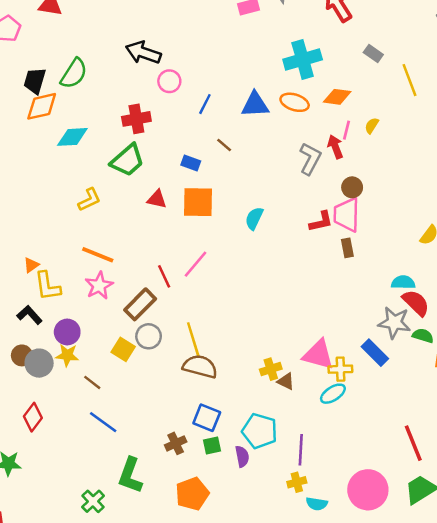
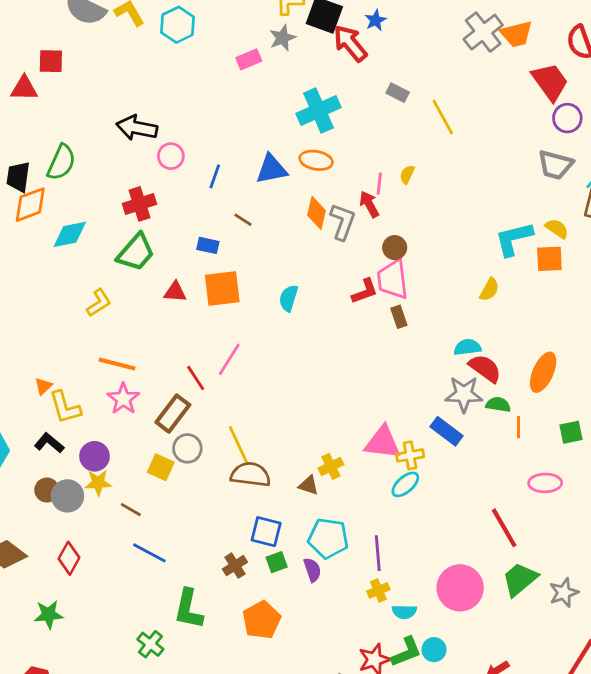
orange diamond: (337, 97) -> (316, 213), moved, turned -76
brown triangle: (286, 381) -> (308, 485), moved

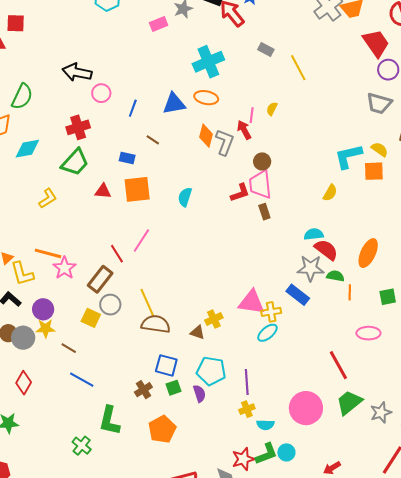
orange line: (117, 364) -> (48, 253), moved

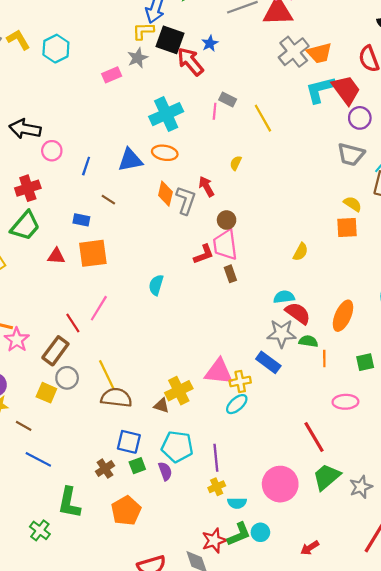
pink line: (252, 115) -> (215, 111), moved
cyan L-shape: (348, 156) -> (320, 90), moved
cyan semicircle: (185, 197) -> (156, 285), moved
yellow cross: (214, 319) -> (179, 391), size x1.4

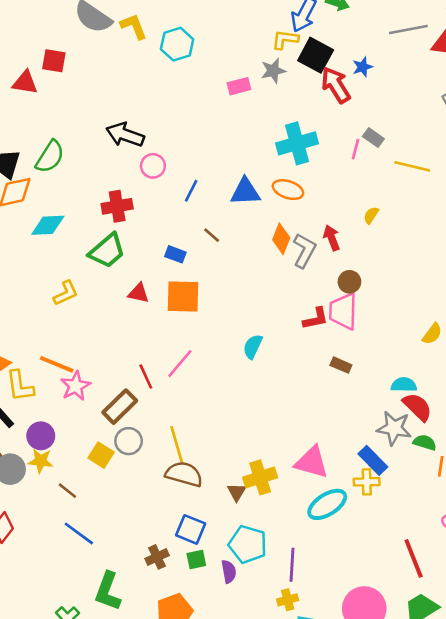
yellow line: (263, 118) -> (412, 166), turned -56
brown rectangle: (230, 274) -> (341, 365), moved, turned -56
yellow cross: (240, 382) -> (367, 482), moved
cyan ellipse: (237, 404) -> (327, 504), size x1.4
brown triangle: (161, 406) -> (237, 492), turned 35

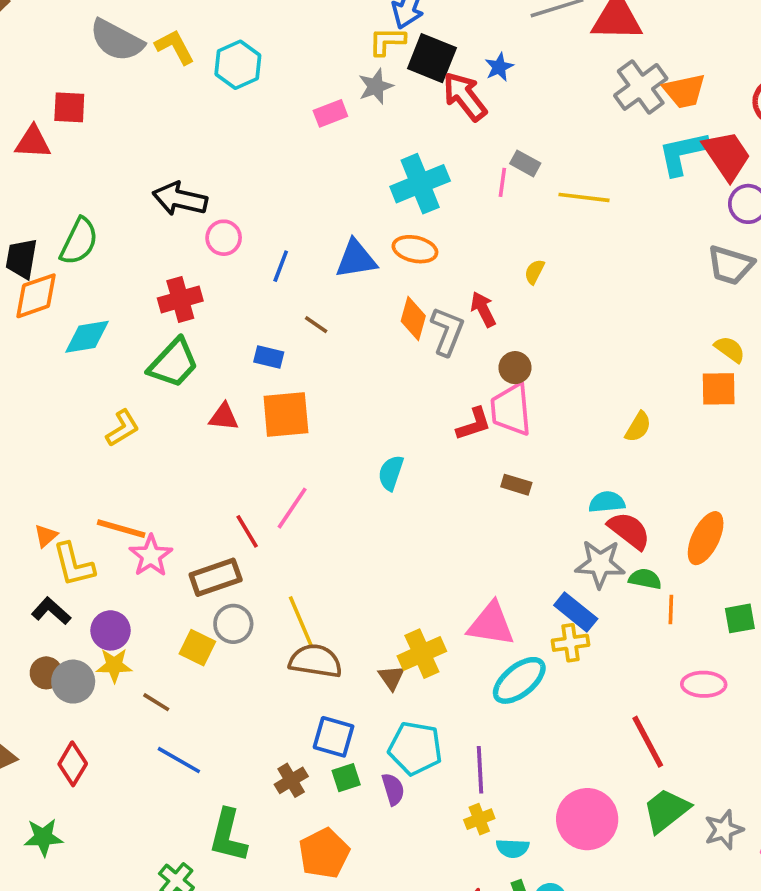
brown rectangle: (120, 407) -> (216, 577), turned 32

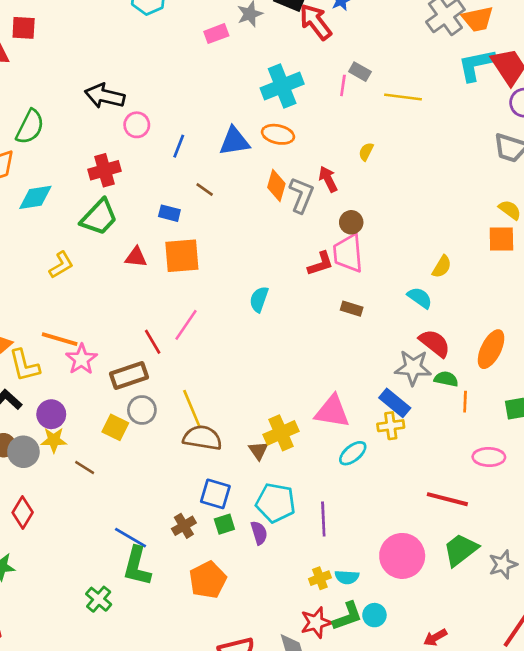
cyan semicircle: (607, 502) -> (420, 298), moved, turned 40
cyan ellipse: (519, 680) -> (353, 453), size x0.7
red line: (648, 742) -> (447, 499), turned -48
blue line: (179, 760) -> (131, 538), moved
yellow cross: (479, 819) -> (320, 578), moved

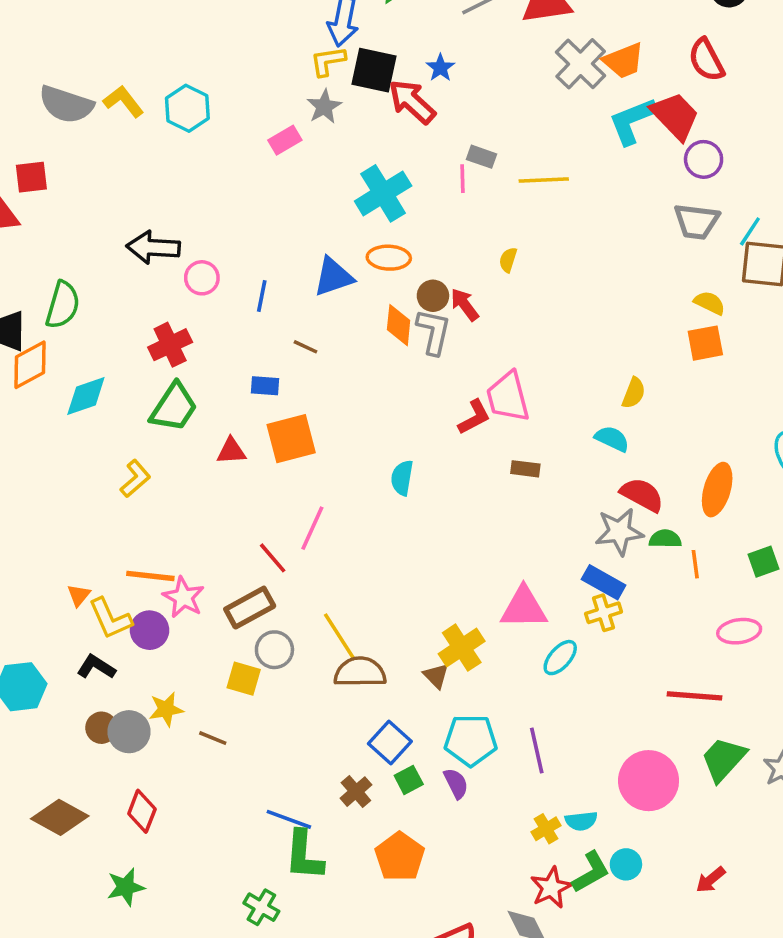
brown circle: (351, 222) -> (433, 296), moved
purple circle: (51, 414) -> (150, 630), moved
blue square: (215, 494) -> (390, 742), turned 36

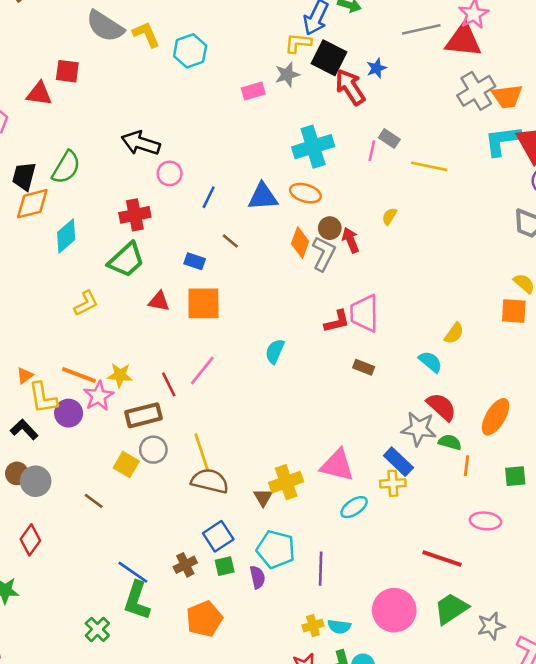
cyan diamond: (86, 396) -> (66, 236), turned -36
yellow star: (166, 709) -> (120, 375), moved

